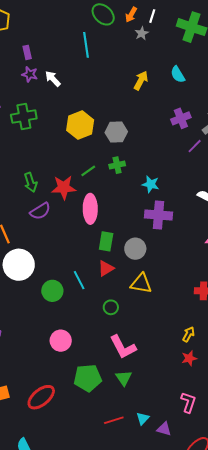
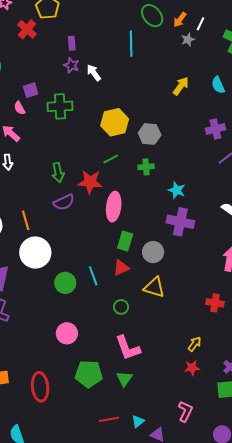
green line: (88, 171) -> (111, 159), moved
red ellipse: (41, 397) -> (40, 387), turned -64

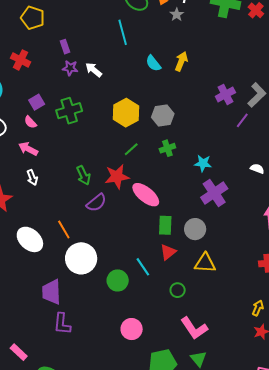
red cross: (27, 29) -> (21, 60), moved
cyan semicircle: (218, 85) -> (153, 63), moved
pink ellipse: (114, 207) -> (146, 195), turned -44
purple cross: (180, 222) -> (214, 193), turned -32

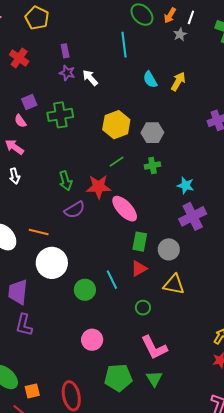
orange line: (64, 230) -> (39, 232), turned -54

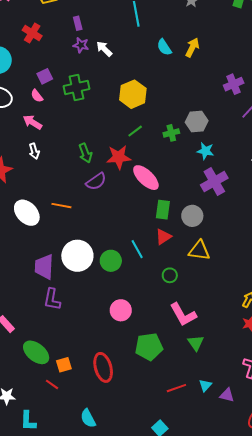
gray hexagon: (152, 133) -> (197, 121), moved
white circle: (52, 263) -> (77, 256), moved
green triangle: (154, 379) -> (196, 343), moved

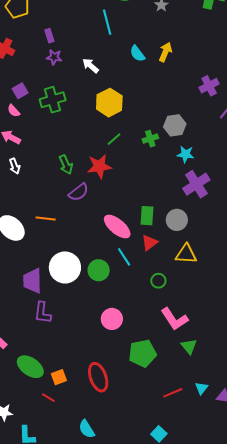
white arrow: (104, 49) -> (91, 66), moved
pink ellipse: (146, 178) -> (117, 227), moved

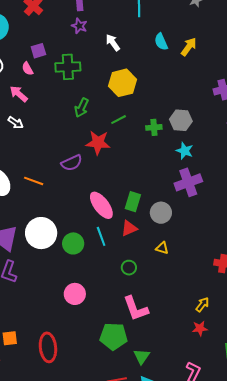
green arrow: (66, 165) -> (82, 108), moved, turned 36
white arrow: (15, 166) -> (16, 123), turned -49
yellow triangle: (186, 254) -> (162, 248), size x0.6
green triangle: (189, 346) -> (142, 356), moved
green pentagon: (142, 353) -> (114, 336), moved

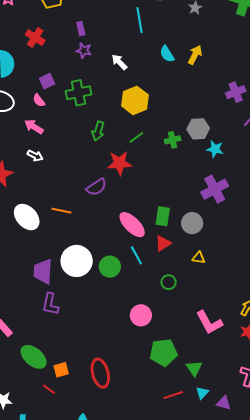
cyan star: (185, 151) -> (215, 149), moved
pink circle: (75, 294) -> (141, 315), moved
pink L-shape: (136, 308) -> (209, 322), moved

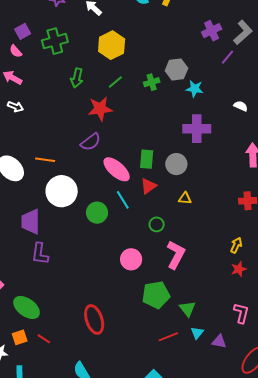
purple semicircle: (96, 187) -> (91, 142), moved
purple cross: (215, 189) -> (197, 129), turned 32
white circle: (77, 261) -> (62, 191), moved
pink L-shape: (209, 322) -> (176, 255), moved, turned -120
orange square: (61, 370) -> (20, 337), moved

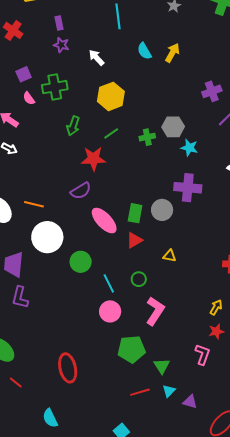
pink semicircle: (16, 51) -> (29, 98), moved
gray circle: (176, 164) -> (162, 210), moved
cyan line: (123, 200) -> (109, 283), moved
pink L-shape: (241, 313) -> (203, 355), moved

